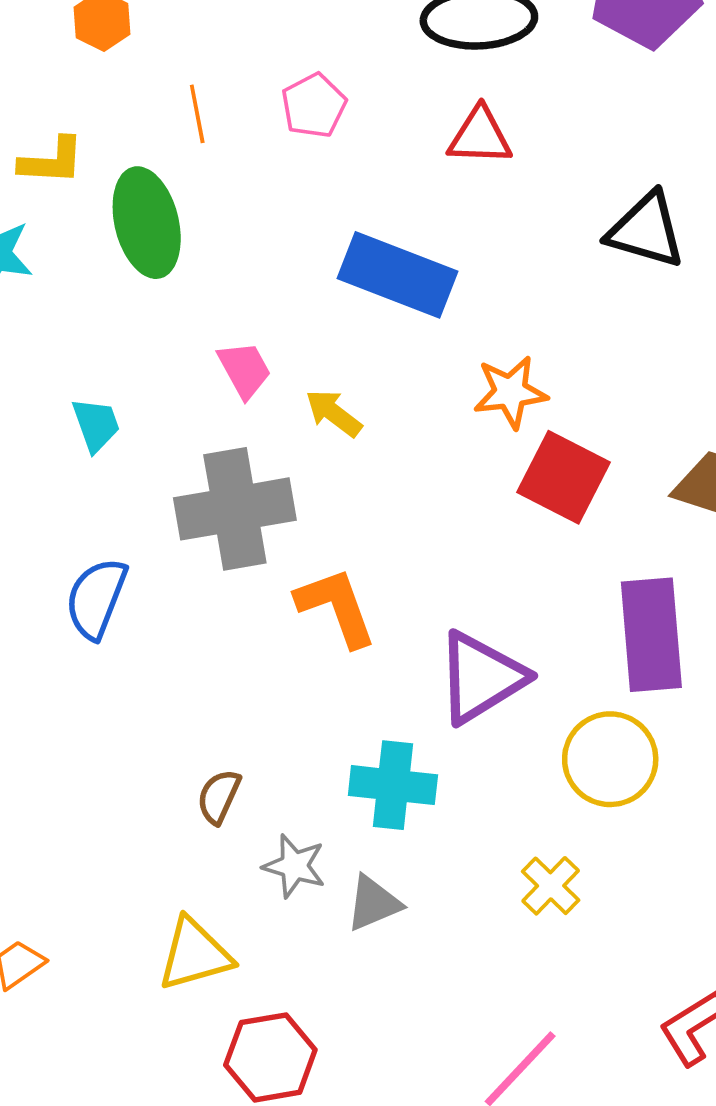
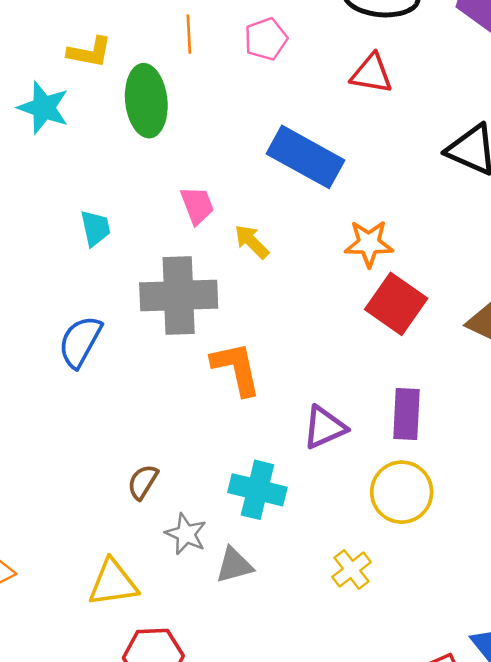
purple rectangle: (651, 635) -> (407, 414), moved, size x0.7
purple triangle: (481, 678) -> (324, 427), size x0.7

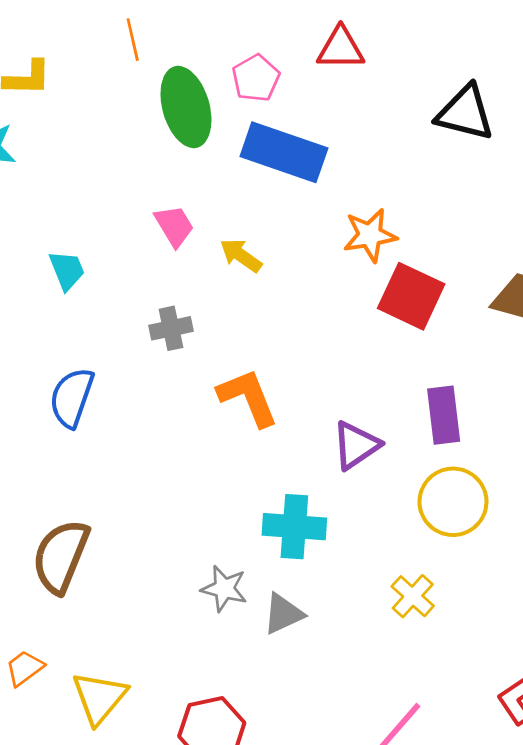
pink pentagon: (266, 39) -> (256, 78), moved
green ellipse: (146, 101) -> (186, 107), moved
gray cross: (179, 296) -> (171, 328), size x0.5
brown semicircle: (143, 482) -> (61, 556), moved, size x1.8
yellow triangle: (113, 583) -> (99, 698), moved, turned -32

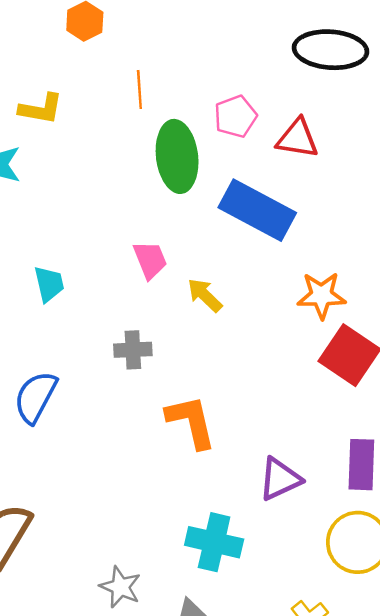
red triangle: (341, 48) -> (297, 138), moved
pink pentagon: (256, 78) -> (235, 116), moved
gray star: (224, 589) -> (120, 587), moved

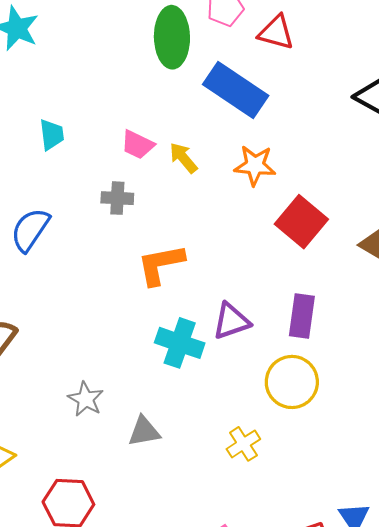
pink trapezoid: (150, 260) -> (138, 145), moved, turned 132
orange star: (322, 295) -> (255, 165), moved
orange L-shape: (191, 422) -> (161, 264), turned -94
cyan cross: (214, 542) -> (180, 343), moved

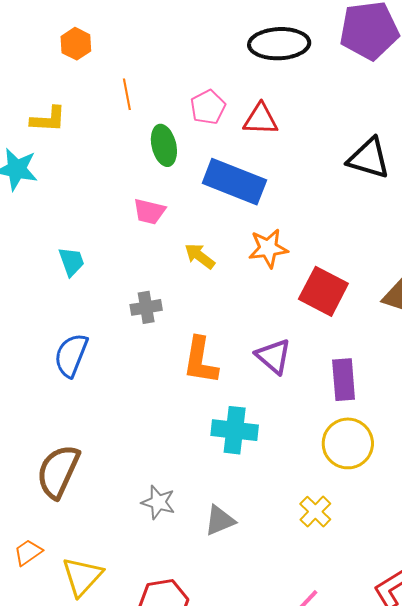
green ellipse: (172, 37) -> (164, 145), size x0.7
pink trapezoid: (138, 145) -> (149, 211), moved
orange L-shape: (161, 264) -> (201, 361), turned -57
purple triangle: (231, 321) -> (273, 356), moved, turned -48

